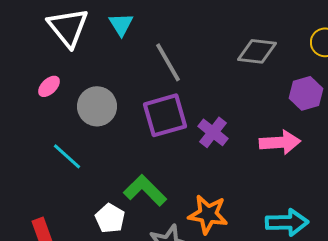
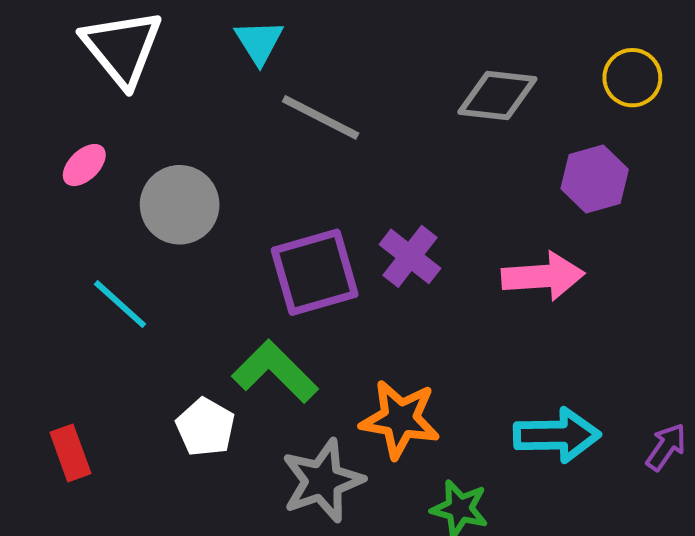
cyan triangle: (121, 24) -> (259, 42), moved
gray line: (168, 62) -> (321, 117), turned -33
purple square: (165, 115) -> (315, 272), moved

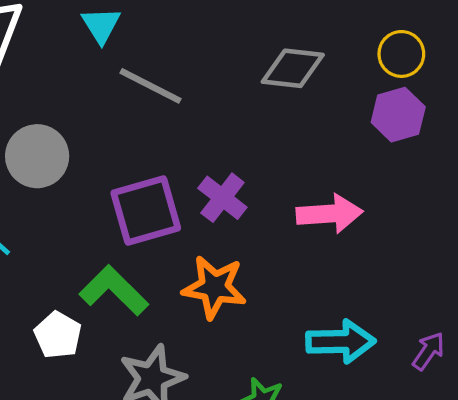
purple hexagon: (595, 179) -> (398, 115), moved
orange star: (400, 419) -> (214, 287), moved

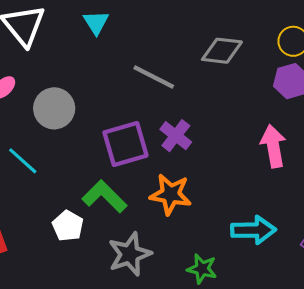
gray line: (151, 86) -> (154, 77), moved
pink arrow: (329, 214) -> (273, 146), moved, turned -96

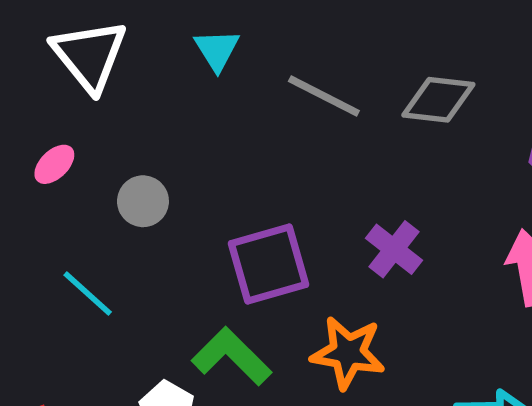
gray line: (154, 77) -> (324, 96), moved
gray circle: (54, 108) -> (143, 201), size x0.7
purple cross: (176, 136) -> (394, 249), moved

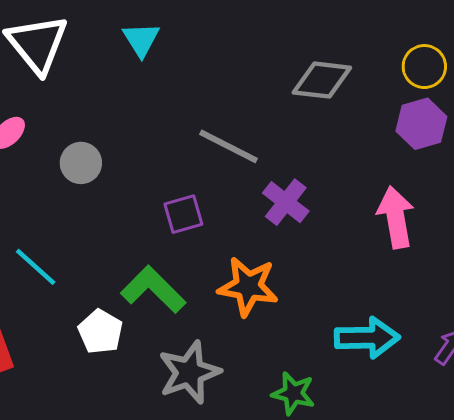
gray line: (324, 96) -> (229, 146), moved
purple square: (269, 264) -> (183, 214), size x0.6
cyan line: (88, 294) -> (36, 267), moved

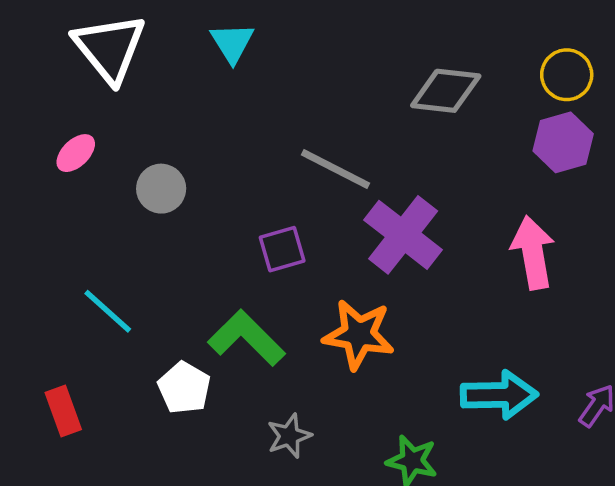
purple cross: (286, 202) -> (403, 235), size x1.4
gray star: (189, 372) -> (289, 436), size x0.6

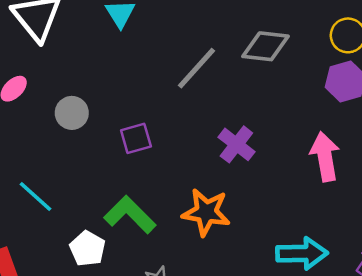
gray line: (335, 169) -> (197, 68), moved, turned -75
purple cross: (403, 235) -> (236, 144), size x0.7
purple square: (282, 249) -> (136, 138), moved

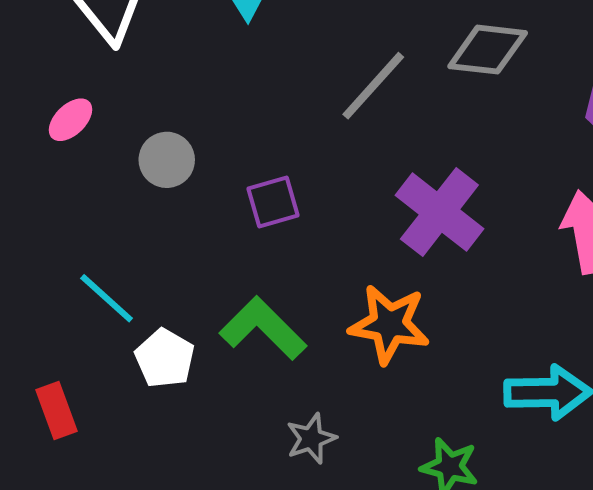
purple cross: (236, 144) -> (439, 212), size x1.4
white pentagon: (88, 249) -> (165, 358), moved

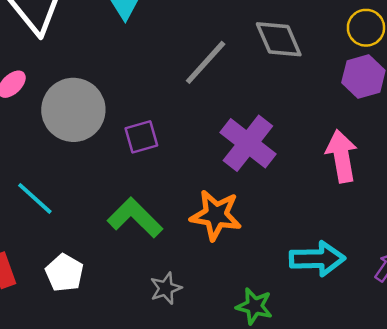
gray diamond: (488, 50) -> (279, 39), turned 60
gray circle: (167, 160) -> (73, 110), size x1.8
white pentagon: (165, 358) -> (64, 273), moved

